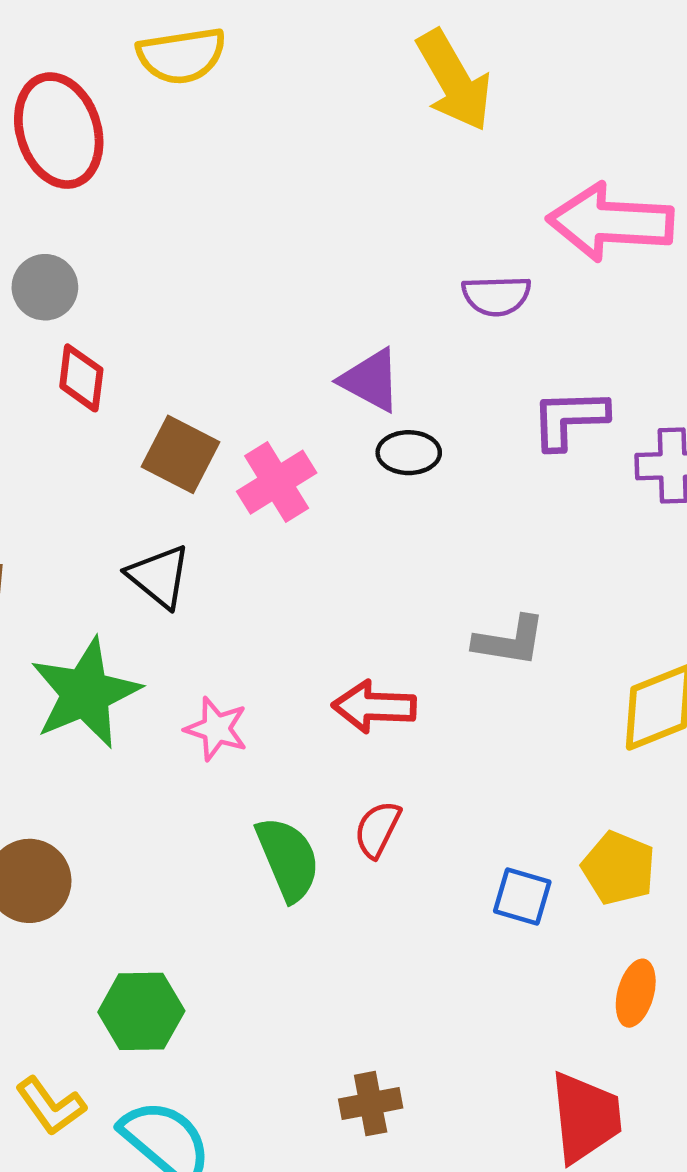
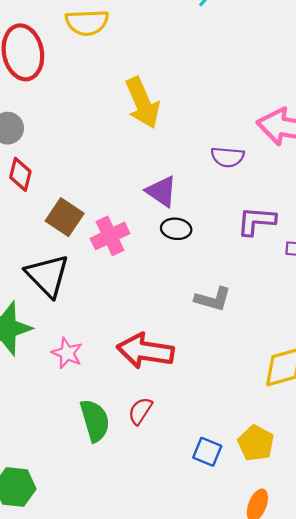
yellow arrow: (454, 81) -> (143, 103), moved
black triangle: (159, 576) -> (47, 276), size x1.4
gray L-shape: (510, 641) -> (213, 299), moved
red arrow: (374, 707) -> (145, 351), size x1.4

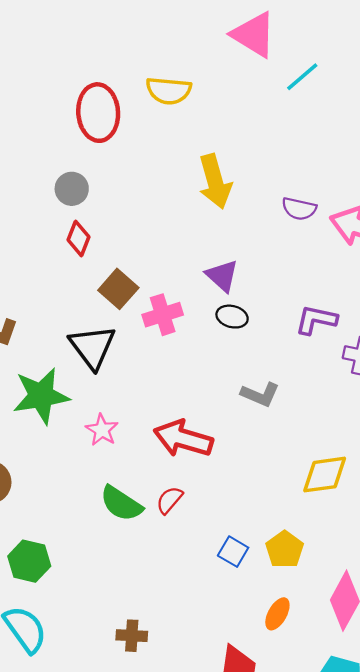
purple semicircle: (228, 157) -> (299, 209), moved
green semicircle: (95, 420) -> (121, 504), turned 132

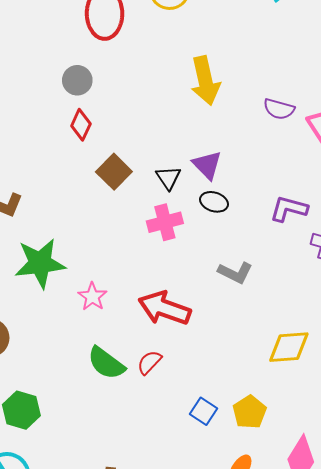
pink cross: (163, 315) -> (165, 222), moved
black triangle: (92, 347) -> (168, 178), moved, size x0.6

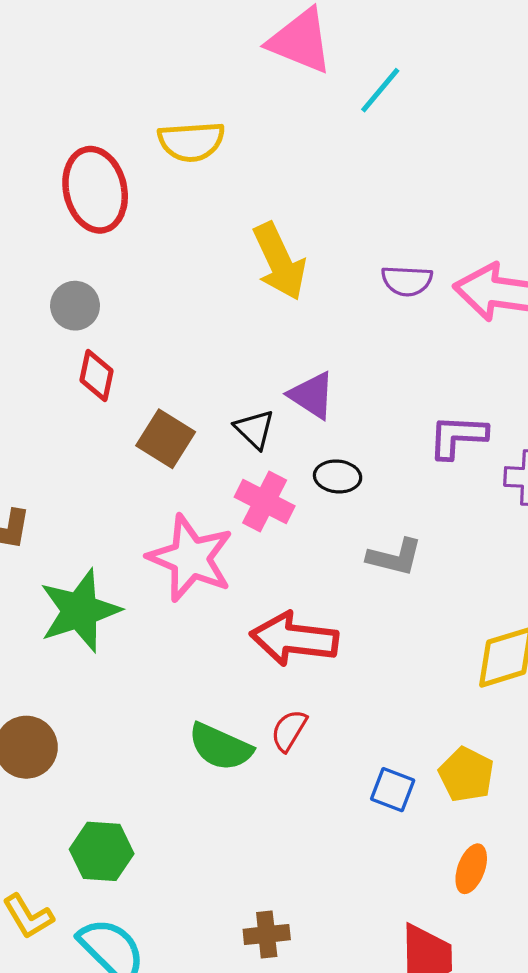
black ellipse: (214, 202) -> (338, 476), moved
pink cross: (165, 222) -> (265, 501), turned -36
pink star: (92, 297) -> (191, 558), moved, size x1.8

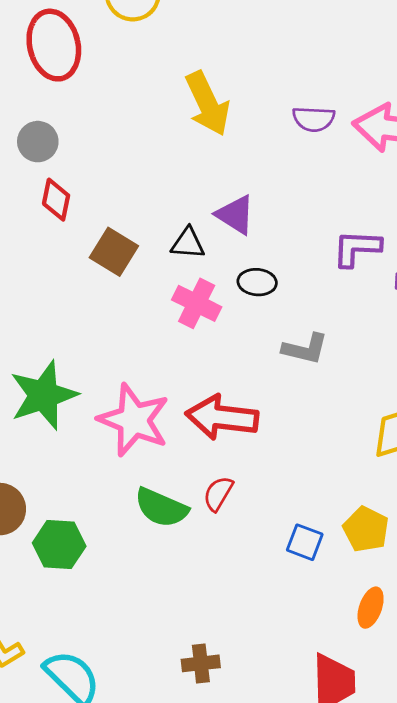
black triangle: (255, 429) -> (188, 243), turned -39
pink star: (191, 558) -> (134, 420), moved
green hexagon: (102, 851) -> (59, 545), moved

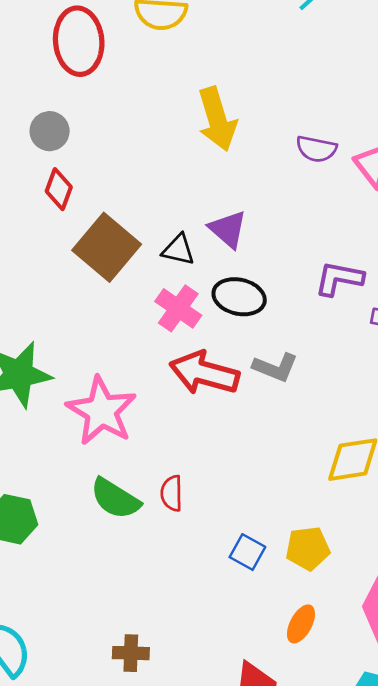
brown square: (114, 252) -> (107, 247), size x1.4
black ellipse: (257, 282) -> (239, 297), size x1.4
red arrow: (222, 417) -> (204, 373), moved
red semicircle: (218, 494) -> (172, 493), turned -40
yellow pentagon: (366, 529) -> (308, 548), turned 30

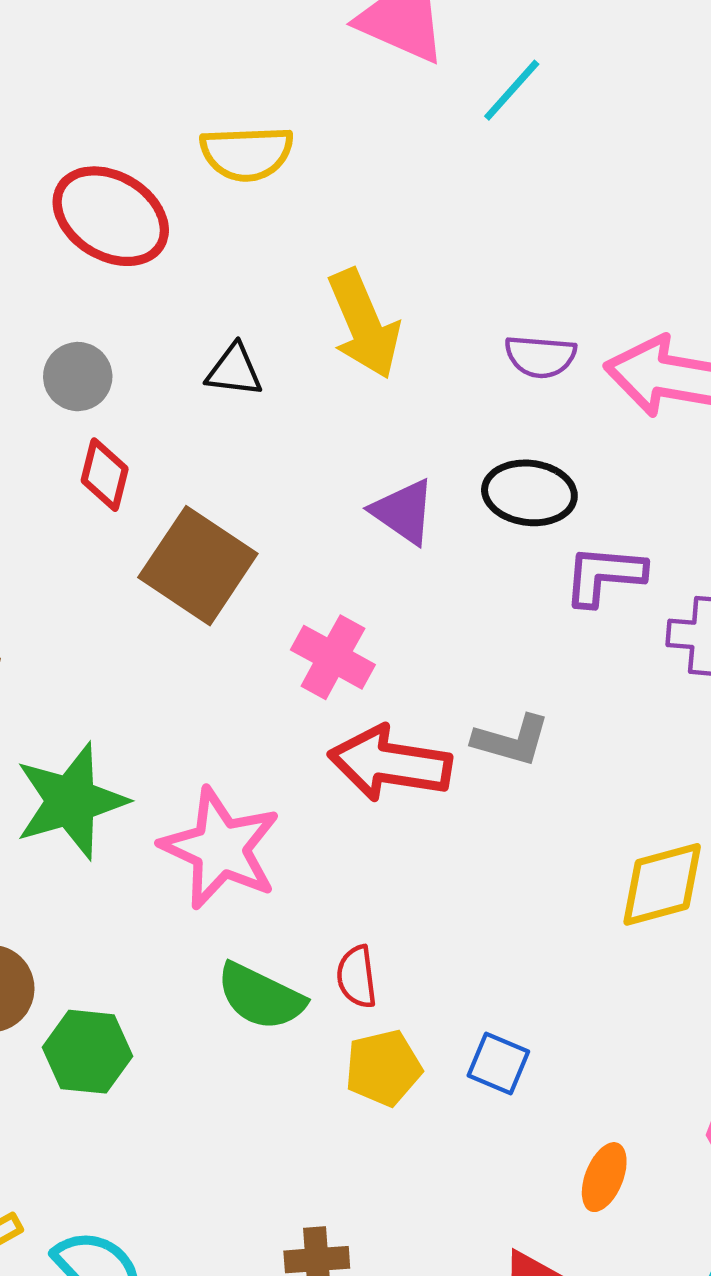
red ellipse: (79, 41) -> (111, 216), turned -48
black triangle: (178, 250) -> (234, 371), moved
black ellipse: (239, 297) -> (529, 493), moved
yellow pentagon: (308, 548) -> (383, 1068), moved

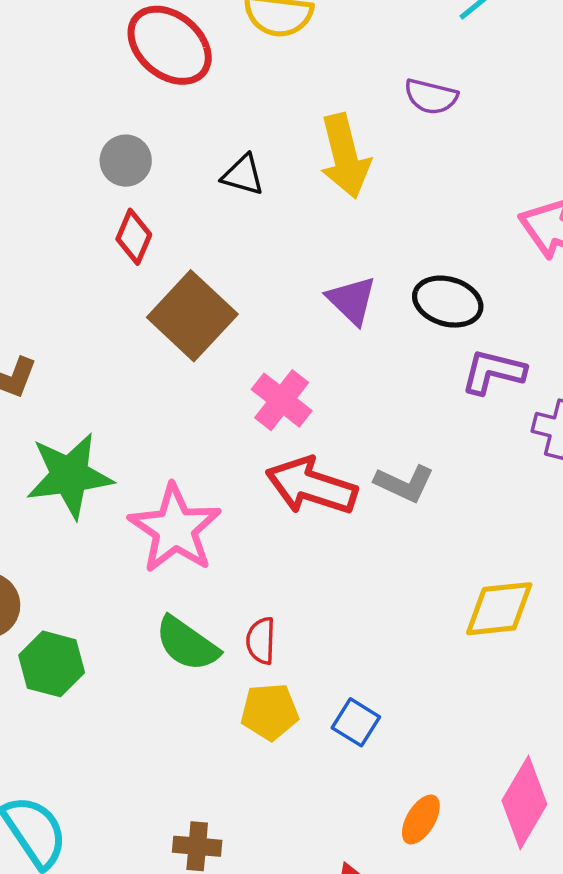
purple semicircle: (540, 356) -> (431, 97), moved

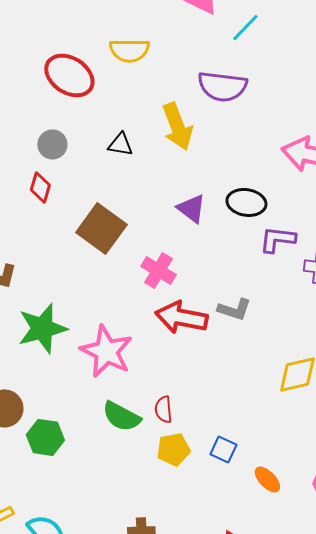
purple semicircle: (431, 97) -> (222, 86), size x1.6
red diamond: (134, 237) -> (40, 187), moved
orange ellipse: (421, 819) -> (267, 479), moved, turned -68

